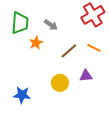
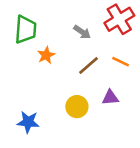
gray arrow: (51, 25) -> (82, 32), moved

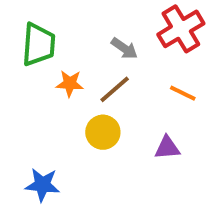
orange star: (46, 55) -> (70, 83), turned 30
brown line: (88, 65) -> (115, 89), moved
yellow circle: (77, 107) -> (103, 132), moved

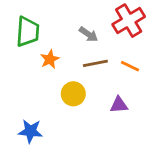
orange star: (70, 83) -> (50, 59), turned -30
brown line: (115, 89) -> (95, 63), moved, turned 30

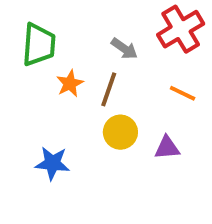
brown line: (95, 63) -> (109, 89), moved, turned -60
yellow circle: (73, 94) -> (120, 132), moved
blue star: (30, 131) -> (52, 163), moved

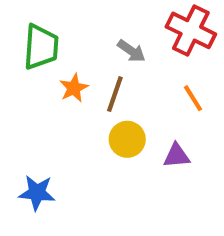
red cross: (181, 29) -> (191, 30), turned -33
orange line: (183, 93) -> (193, 98), turned 32
blue star: (52, 163) -> (37, 193), moved

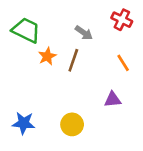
red cross: (191, 30) -> (122, 20), size x0.7
green trapezoid: (41, 47) -> (26, 30), turned -68
yellow circle: (127, 139) -> (72, 124), moved

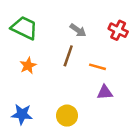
red cross: (122, 20) -> (118, 30), moved
orange star: (47, 56) -> (28, 66), moved
orange line: (123, 63) -> (97, 67), moved, turned -42

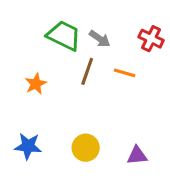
green trapezoid: (24, 28) -> (64, 36), moved
orange line: (97, 67) -> (125, 73), moved
purple triangle: (105, 92) -> (137, 155), moved

